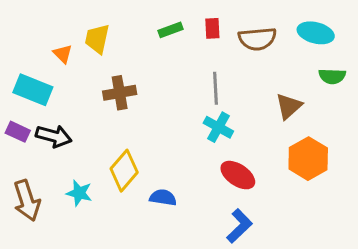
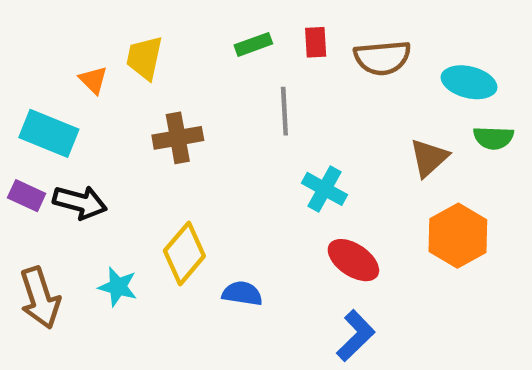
cyan ellipse: (316, 33) -> (469, 82), moved
green semicircle: (332, 76) -> (493, 138), moved
gray line: (215, 88) -> (284, 111), moved

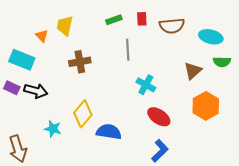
blue semicircle: (242, 293) -> (109, 132), size x1.4
brown arrow: (40, 298) -> (18, 149), moved

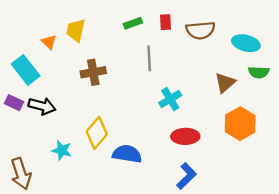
cyan rectangle: (22, 60) -> (26, 70), turned 30
cyan cross: (146, 85) -> (170, 99), turned 30
red ellipse: (159, 117) -> (185, 136), turned -35

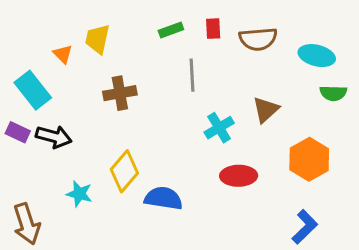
brown triangle: (225, 83) -> (266, 110), moved
blue L-shape: (186, 176) -> (305, 227), moved

